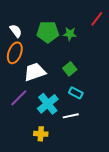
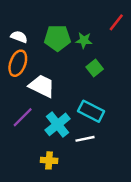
white semicircle: (16, 31) -> (19, 37), turned -32
green square: (70, 69) -> (95, 68), moved
white trapezoid: (35, 72) -> (42, 86), turned 45
cyan rectangle: (76, 93) -> (91, 111), size x1.5

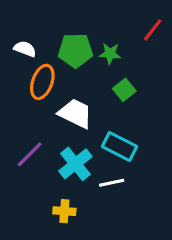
orange ellipse: (18, 63) -> (42, 82), moved
white trapezoid: (42, 86) -> (75, 113), moved

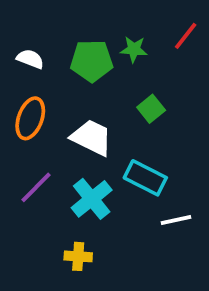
green star: (110, 54) -> (134, 49), moved
orange ellipse: (42, 82) -> (30, 118), moved
white line: (112, 183) -> (176, 220), moved

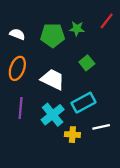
cyan rectangle: (145, 178) -> (83, 103), turned -55
purple line: (36, 187) -> (21, 108), turned -40
yellow cross: (78, 256) -> (72, 135), moved

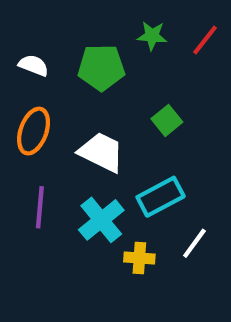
green star: (77, 29) -> (152, 36), moved
white line: (101, 127) -> (194, 243), turned -42

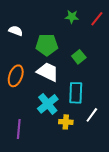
green pentagon: (101, 68) -> (47, 45), moved
orange ellipse: (34, 131) -> (16, 76), moved
cyan rectangle: (161, 197) -> (76, 93), turned -60
purple line: (40, 207) -> (19, 129), moved

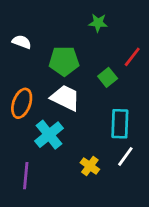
red line: (97, 19) -> (132, 57), moved
cyan rectangle: (76, 93) -> (120, 124), moved
cyan cross: (48, 104) -> (49, 135), moved
yellow cross: (66, 122) -> (90, 166), turned 32

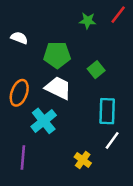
red line: (132, 57) -> (118, 15), moved
yellow cross: (90, 166) -> (83, 160), moved

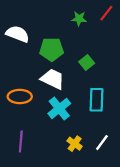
white semicircle: (19, 38) -> (18, 34), size x1.5
orange ellipse: (19, 93) -> (20, 96), moved, turned 70
cyan cross: (44, 121) -> (59, 109), moved
white line: (112, 140) -> (102, 143), moved

